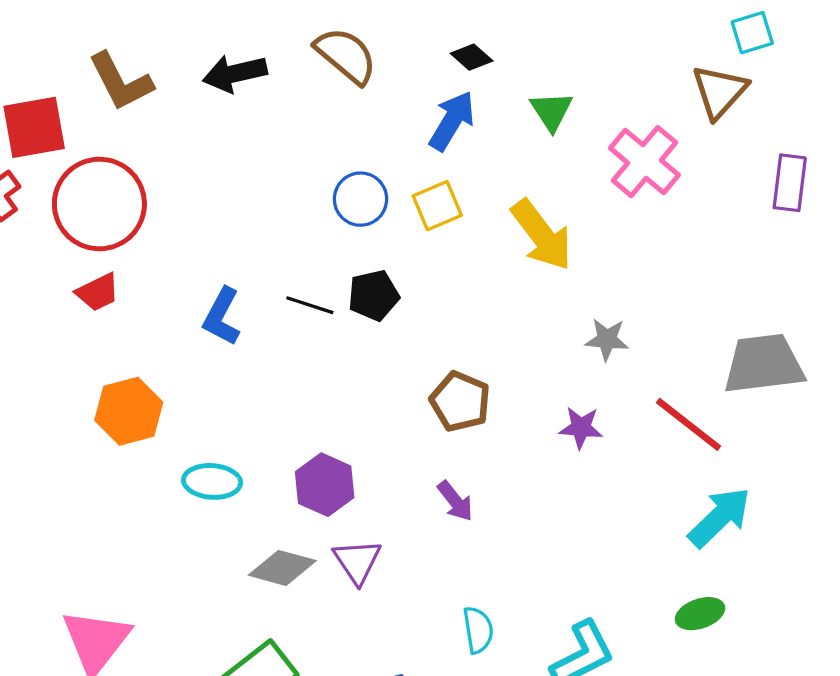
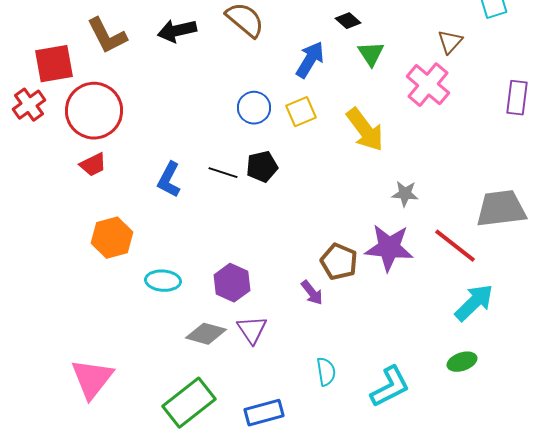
black diamond: (472, 57) -> (348, 21), moved
brown triangle: (720, 91) -> (450, 42), moved, size x0.7
brown pentagon: (460, 401) -> (339, 262), moved
purple star: (581, 428) -> (389, 248), size x1.8

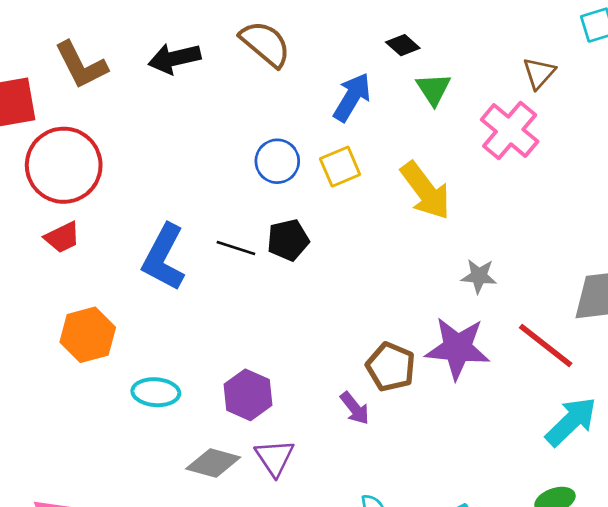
blue L-shape: (169, 180) -> (164, 257), size x1.4

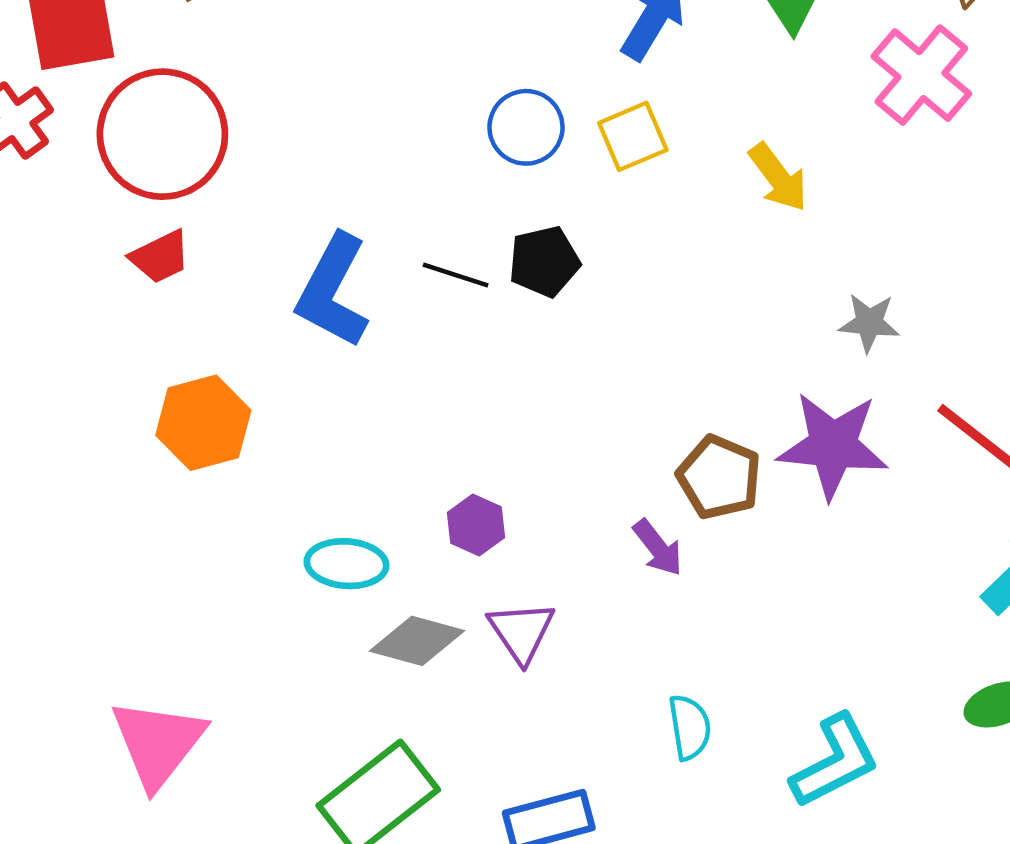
yellow arrow: (425, 191) -> (778, 177), size x0.7
cyan ellipse: (156, 392) -> (346, 564), moved
purple hexagon: (248, 395) -> (476, 525), size x0.7

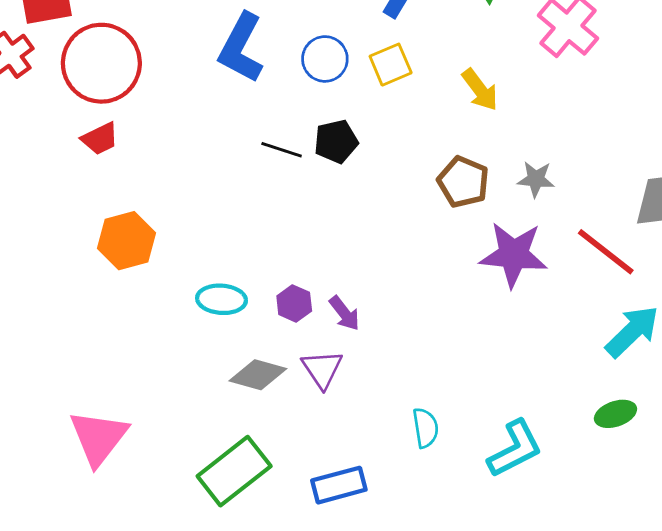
blue L-shape: (333, 291) -> (241, 48), moved
brown pentagon: (719, 477) -> (463, 182), moved
purple arrow: (658, 548) -> (344, 313), moved
cyan ellipse: (346, 564) -> (222, 299), moved

